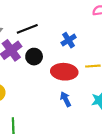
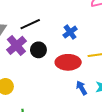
blue arrow: (66, 99) -> (81, 88), moved

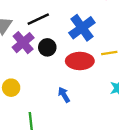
blue cross: (70, 32) -> (82, 28), size x1.6
blue arrow: (81, 88) -> (64, 95), moved

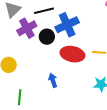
blue cross: (82, 28) -> (67, 25), moved

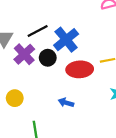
blue arrow: (53, 80) -> (66, 103), turned -40

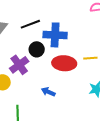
blue cross: (66, 40) -> (55, 35), turned 35
purple cross: (24, 54) -> (19, 65), moved

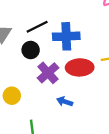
black circle: (37, 49) -> (31, 50), moved
purple cross: (19, 65) -> (48, 73), moved

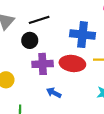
blue cross: (66, 36) -> (83, 35), moved
purple cross: (48, 73) -> (43, 64), turned 30

